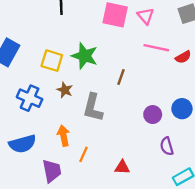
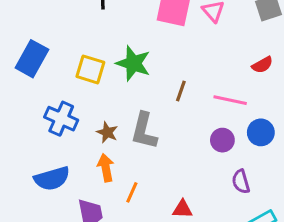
pink line: (156, 48) -> (230, 100), moved
brown star: (65, 90) -> (107, 132), moved

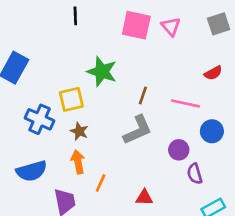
yellow square: (90, 69) -> (71, 99), moved, turned -30
gray L-shape: (144, 131) -> (138, 130), moved, turned -128
purple circle: (222, 140) -> (179, 150), moved

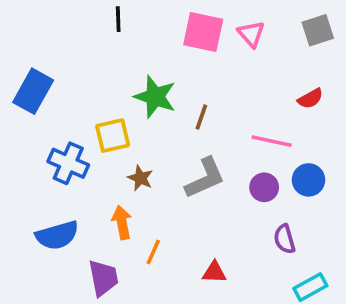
brown line: (143, 95) -> (201, 117), moved
brown star: (79, 131) -> (140, 178), moved
purple circle: (179, 150) -> (264, 187), moved

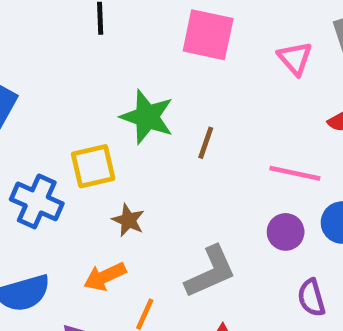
pink triangle: (251, 34) -> (295, 58), moved
gray L-shape: (205, 178) -> (210, 272), moved
orange arrow: (122, 222) -> (105, 277), turned -104

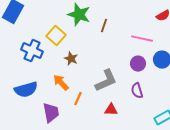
yellow square: (93, 166) -> (56, 36), turned -36
orange arrow: (105, 277) -> (61, 83), turned 72
purple semicircle: (311, 298) -> (137, 91), moved

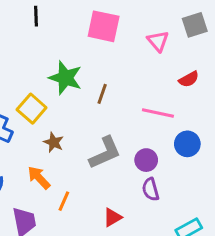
purple circle: (138, 64) -> (146, 160), moved
gray L-shape: (106, 81) -> (105, 153), moved
red triangle: (111, 110) -> (112, 217), turned -32

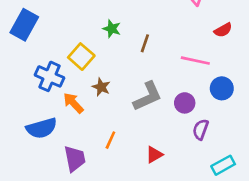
green star: (65, 78) -> (112, 29), size x0.6
orange arrow: (39, 178) -> (73, 103), moved
purple semicircle: (151, 189) -> (201, 129), moved, turned 36

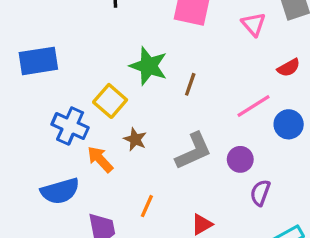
blue rectangle: (24, 25) -> (38, 61), turned 52
green star: (112, 29) -> (148, 66), size x1.6
pink line: (195, 61) -> (254, 106), turned -44
blue circle: (222, 88) -> (289, 124), moved

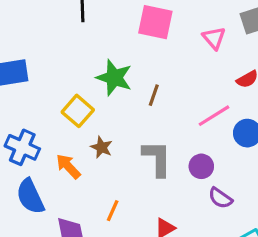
blue cross: (70, 126) -> (22, 147), moved
gray L-shape: (193, 151) -> (157, 158), turned -66
blue semicircle: (60, 191) -> (30, 196), turned 81
purple semicircle: (260, 193) -> (220, 198), turned -75

